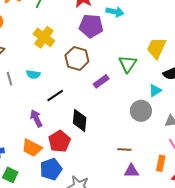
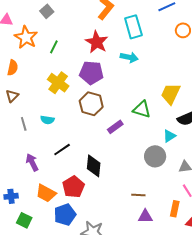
purple pentagon: (91, 26) -> (91, 73), moved
green triangle: (128, 64) -> (142, 109), turned -48
black line: (55, 96) -> (62, 150), moved
purple arrow: (36, 118) -> (32, 162), moved

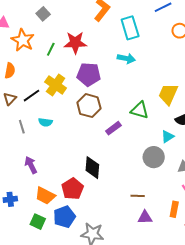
red star: (97, 42) -> (75, 43), moved, turned -30
black line: (62, 150) -> (32, 96), moved
green square: (24, 220) -> (38, 222), moved

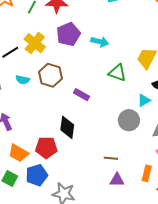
cyan arrow: (126, 58) -> (100, 42), moved
purple pentagon: (89, 74) -> (68, 34), turned -30
brown hexagon: (89, 106) -> (50, 75), moved
purple rectangle: (113, 128) -> (82, 95), moved, turned 63
red pentagon: (73, 189) -> (46, 148), turned 30

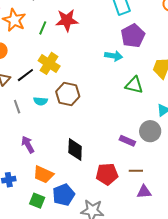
purple pentagon: (68, 34) -> (133, 36), moved
purple rectangle: (82, 95) -> (127, 141), moved
black diamond: (67, 127) -> (75, 150), moved
red pentagon: (46, 148) -> (107, 174), moved

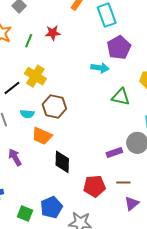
red star: (67, 20) -> (53, 33), size x0.7
purple rectangle: (127, 141) -> (114, 153), turned -42
orange trapezoid: (43, 174) -> (42, 136), moved
purple triangle: (144, 192) -> (132, 203), turned -35

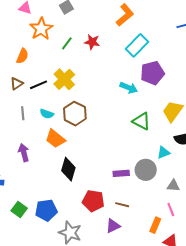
cyan rectangle: (107, 15) -> (137, 45), moved, turned 50
purple triangle: (132, 203) -> (113, 226), moved

